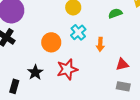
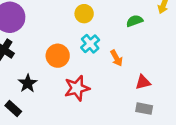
orange arrow: (100, 44) -> (117, 58), turned -32
black star: (35, 72) -> (28, 83), moved
black rectangle: (14, 86) -> (13, 109), turned -64

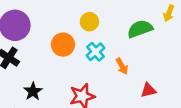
green semicircle: (135, 21) -> (140, 29), size x1.5
orange circle: (58, 56) -> (63, 45), moved

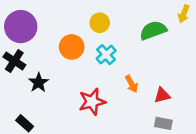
orange arrow: (122, 66) -> (132, 84), moved
black star: (33, 91) -> (39, 83), moved

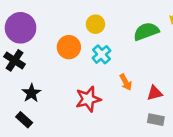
black star: (39, 83) -> (31, 93), moved

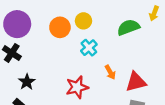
orange circle: (69, 47) -> (60, 27), moved
red triangle: (155, 93) -> (136, 82), size x1.5

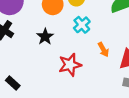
black star: (27, 82) -> (45, 37), moved

